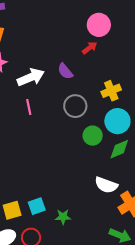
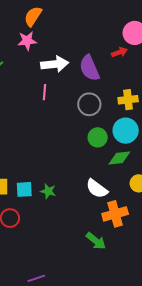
purple semicircle: (65, 71) -> (89, 68), size x1.5
green star: (63, 217) -> (48, 191), moved

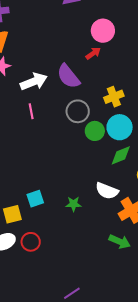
green circle: (98, 137) -> (95, 131), moved
cyan square: (24, 189) -> (35, 199), moved
green star: (48, 191) -> (73, 204), moved

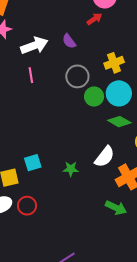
purple semicircle: (68, 76) -> (69, 41), size x0.6
green diamond: (121, 155) -> (119, 122), turned 50
white semicircle: (107, 191) -> (105, 157), turned -75

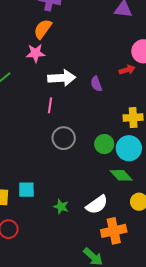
gray circle: (77, 76) -> (64, 138), moved

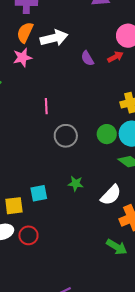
white arrow: (62, 78) -> (54, 38), moved
purple semicircle: (96, 84) -> (87, 58), moved
green star: (61, 207) -> (76, 184), moved

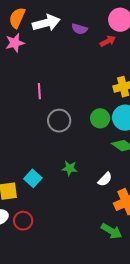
purple semicircle: (87, 58) -> (79, 29), moved, turned -42
cyan square: (39, 193) -> (33, 178), turned -36
white semicircle: (111, 195) -> (105, 179), size x0.7

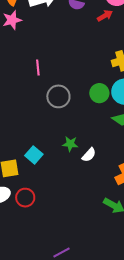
white semicircle: (105, 179) -> (89, 155), moved

